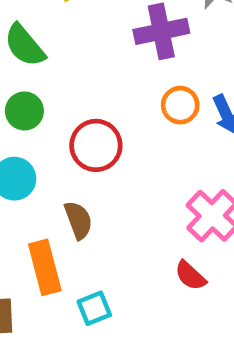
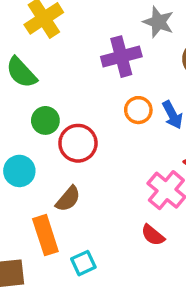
green circle: (24, 111) -> (45, 120), moved
brown semicircle: (78, 220) -> (68, 199), turned 64

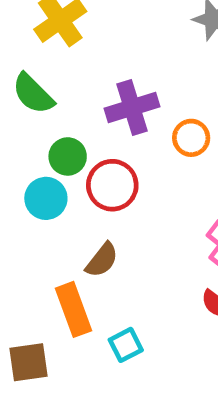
purple cross: (121, 57) -> (132, 108), moved
cyan circle: (19, 171) -> (46, 198), moved

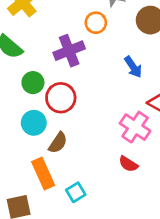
orange circle: (191, 138) -> (96, 23), moved
cyan circle: (46, 198) -> (34, 123), moved

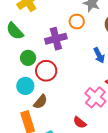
red semicircle: (128, 164) -> (80, 122), moved

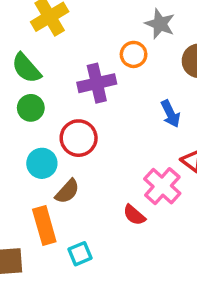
green circle: (28, 58) -> (31, 108), moved
red semicircle: (80, 122) -> (134, 215), moved

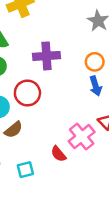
orange circle: (134, 54) -> (95, 62), moved
cyan square: (80, 254) -> (25, 170), moved

